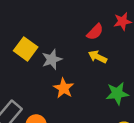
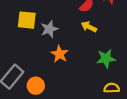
yellow square: (26, 49) -> (27, 20), turned -30

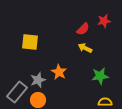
gray star: (49, 29) -> (38, 80), moved

